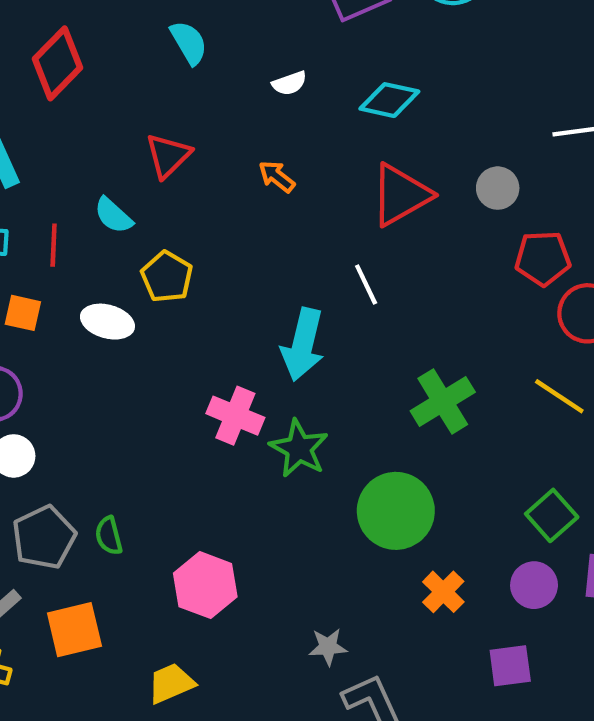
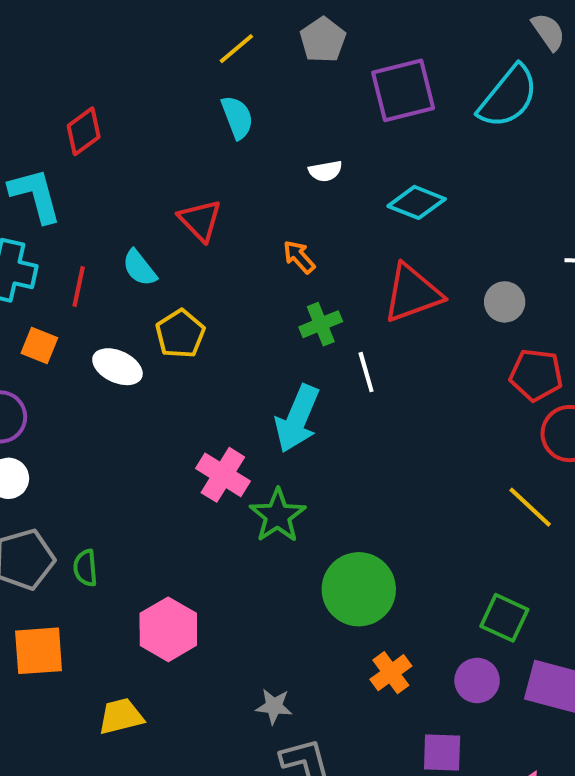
red diamond: (57, 63) -> (84, 131), moved, size x0.7
red triangle: (168, 156) -> (200, 220), turned -39
green cross: (443, 401) -> (321, 324), moved, size x0.7
green square: (552, 515) -> (504, 618), turned -33

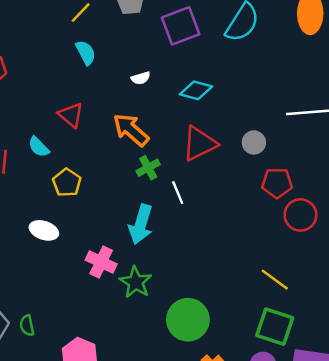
orange arrow: (299, 257) -> (131, 130), size x1.8
white ellipse: (117, 367) -> (44, 230), moved
yellow line: (530, 507) -> (275, 280), moved
green square: (504, 618) -> (275, 327), size x1.4

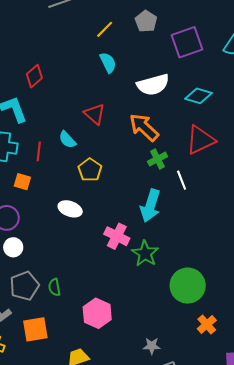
white semicircle: (141, 78) -> (153, 85), size x2.0

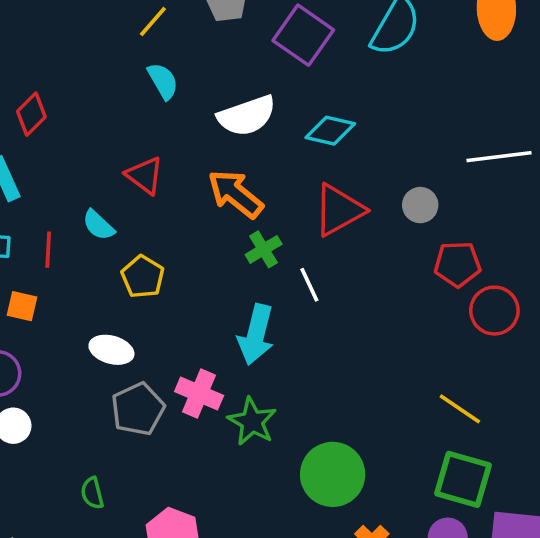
purple square: (187, 42) -> (303, 35), turned -32
gray pentagon: (24, 286) -> (138, 409), moved

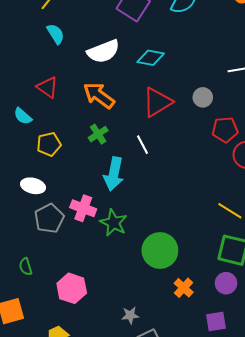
green cross: (264, 249) -> (98, 134), moved
yellow pentagon: (143, 277) -> (49, 144), turned 30

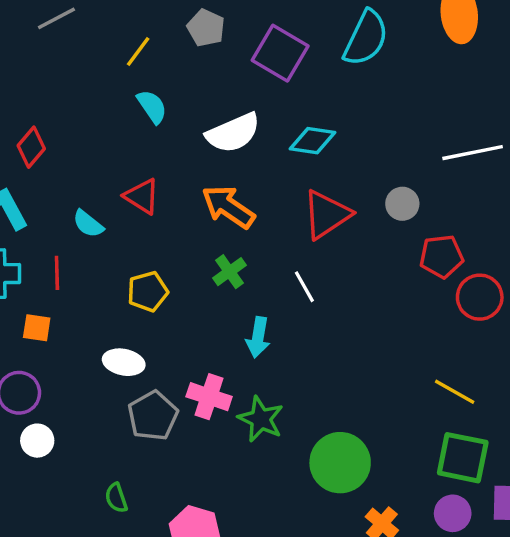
cyan semicircle: (23, 116) -> (88, 224), moved
cyan arrow: (114, 174) -> (258, 337), size x0.7

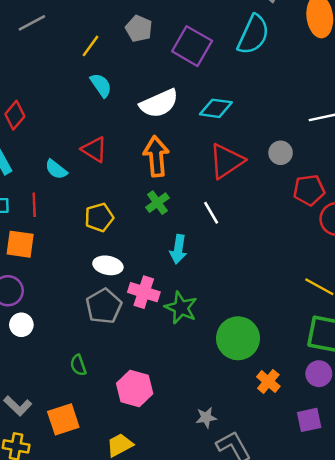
orange arrow: (228, 207) -> (156, 156), turned 51
orange square: (37, 328) -> (20, 244), size x1.4
white ellipse: (124, 362) -> (108, 265), moved

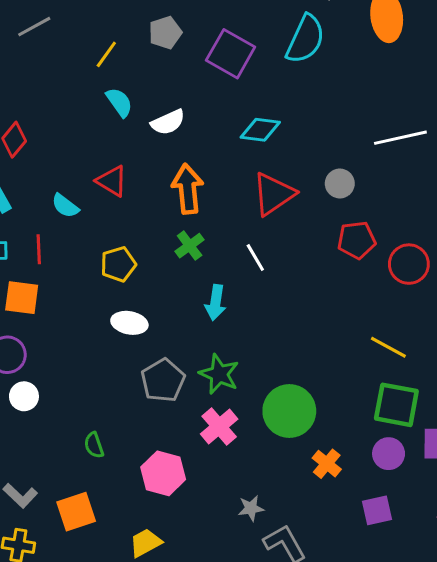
gray pentagon: (139, 29) -> (165, 33), turned 30
white semicircle: (159, 103) -> (168, 122), moved, size x0.7
red pentagon: (309, 190) -> (357, 240), moved
pink cross: (144, 292) -> (219, 426), moved, turned 32
gray pentagon: (104, 306) -> (163, 380), moved

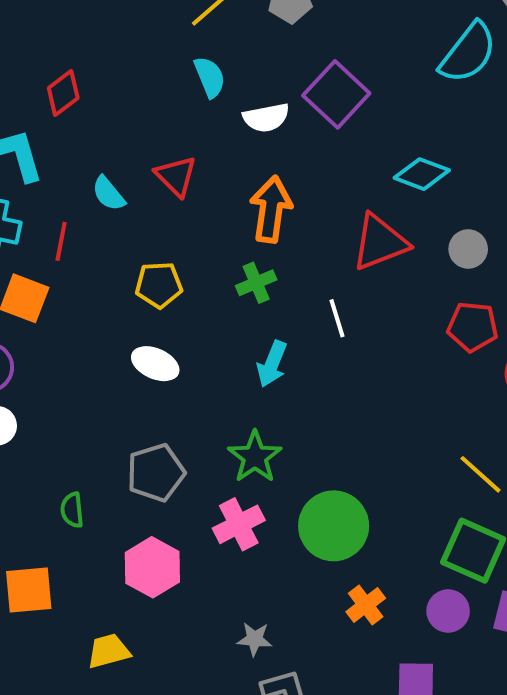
purple square: (231, 54) -> (336, 94), moved
cyan diamond: (260, 130) -> (422, 174), moved
gray pentagon: (163, 380) -> (156, 473), moved

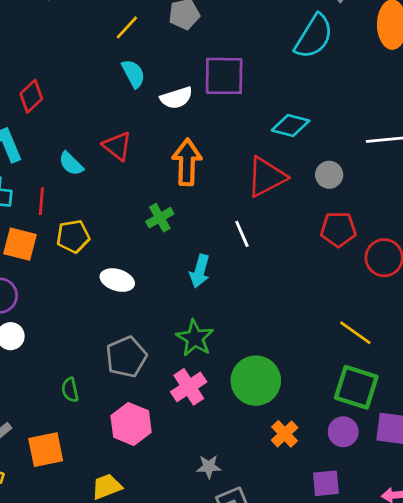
purple square: (336, 94) -> (224, 76), turned -36
green cross: (256, 283) -> (160, 218), moved
yellow pentagon: (159, 285) -> (73, 236), moved

